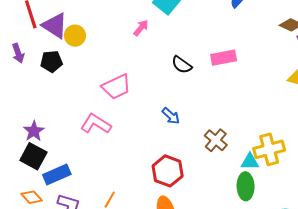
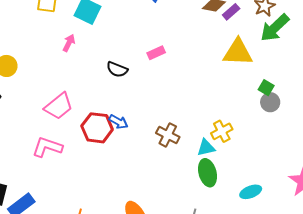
pink rectangle: (224, 58) -> (156, 53), size x0.7
yellow cross: (269, 149) -> (222, 131), size x0.7
red hexagon: (168, 171) -> (97, 128), moved

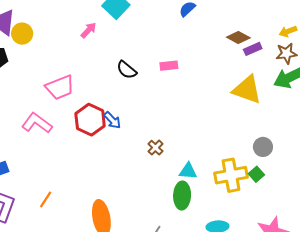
green square: (266, 88) -> (256, 174), moved
yellow cross: (222, 131) -> (231, 175), moved, size x1.5
brown cross: (168, 135) -> (155, 148), size x0.7

